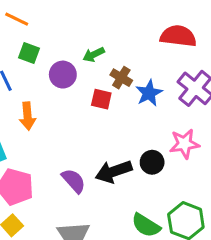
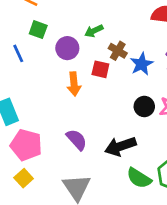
orange arrow: (27, 116) -> (74, 84), moved
black circle: (152, 162) -> (144, 106), moved
black arrow: (114, 171) -> (120, 146), moved

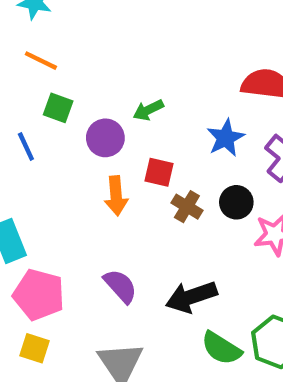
brown cross: (118, 51) -> (187, 207), moved
blue star: (142, 64) -> (226, 138), moved
black circle: (144, 106) -> (236, 202), moved
yellow square: (24, 178) -> (35, 348), turned -30

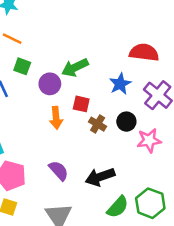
green arrow: (148, 110) -> (75, 68), size x1.5
green semicircle: (221, 348) -> (118, 207), turned -80

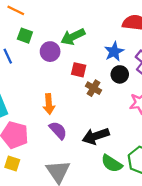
orange arrow: (56, 118) -> (49, 104), moved
black circle: (126, 122) -> (120, 74), moved
green semicircle: (118, 207) -> (112, 164), turned 80

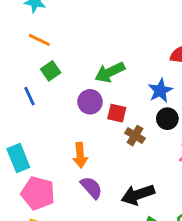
green square: (25, 36) -> (51, 71), turned 35
purple circle: (50, 52) -> (90, 102), moved

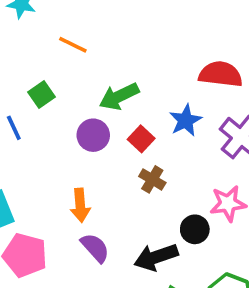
orange line: (39, 40) -> (73, 45), moved
red square: (117, 113) -> (141, 139), moved, turned 30
black circle: (167, 119) -> (195, 229), moved

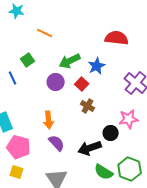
red semicircle: (221, 74) -> (117, 38), moved
blue star: (186, 120) -> (97, 66), moved

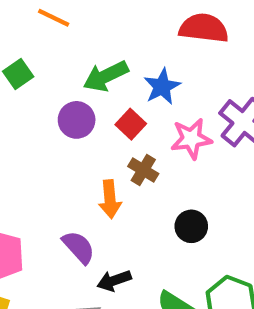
pink star: (129, 119) -> (191, 139), moved
orange arrow: (49, 120) -> (110, 199), moved
black arrow: (90, 148) -> (114, 281), moved, size x0.7

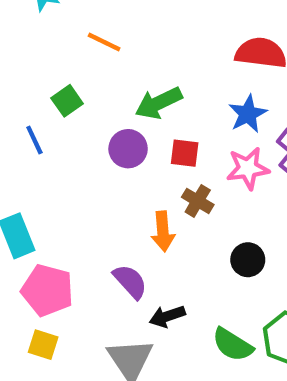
blue star: (162, 87) -> (248, 114), moved
red square: (131, 124) -> (185, 153), turned -36

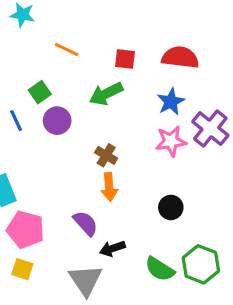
purple circle: (128, 149) -> (57, 121), moved
red square: (185, 153) -> (125, 59), moved
brown cross: (198, 201) -> (106, 155), moved

